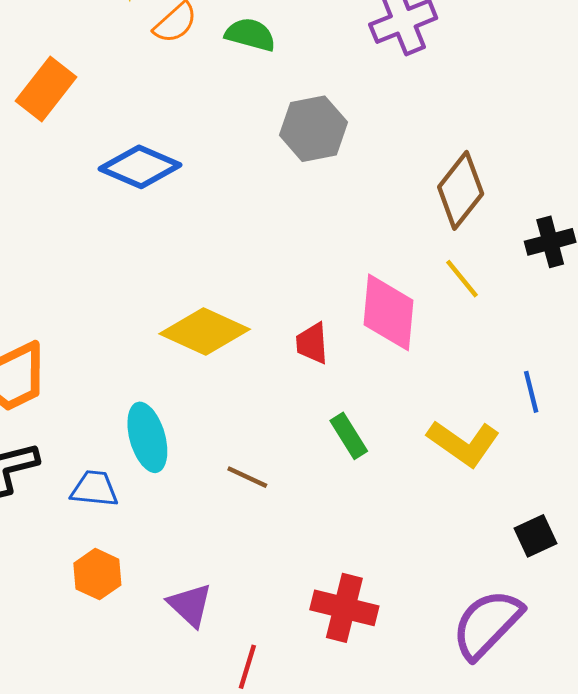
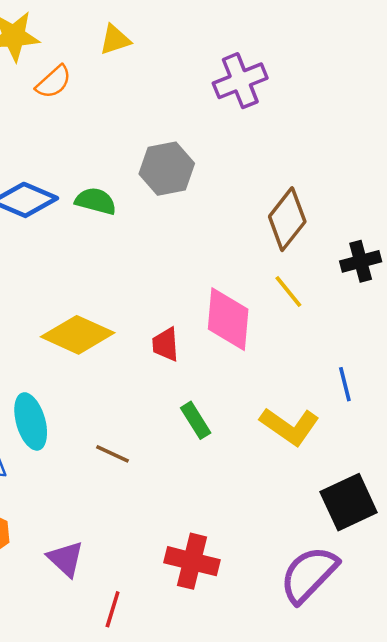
green semicircle: (250, 35) -> (96, 201), moved
black square: (535, 536) -> (349, 502), size x1.6

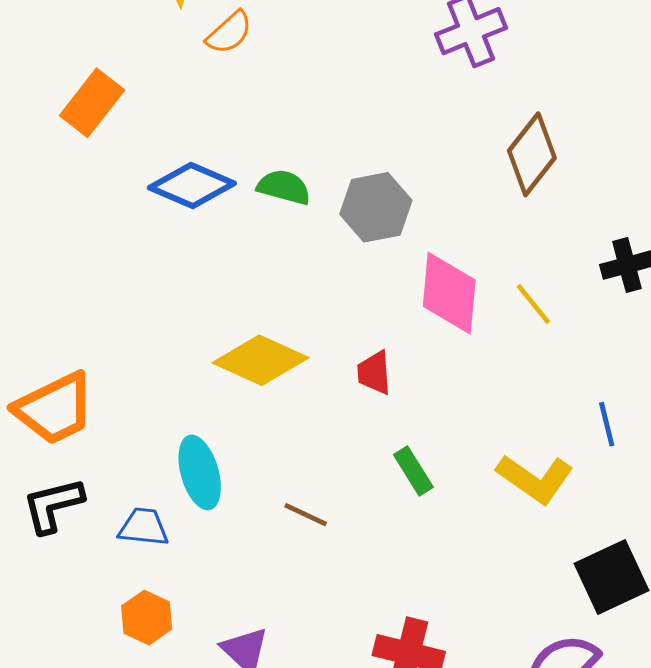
gray hexagon: (167, 169) -> (376, 207), moved
brown diamond: (287, 219) -> (532, 154), moved
pink diamond: (228, 319) -> (449, 293), moved

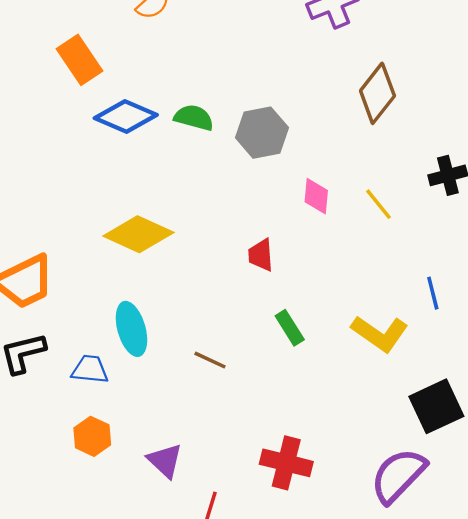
orange rectangle: (92, 103) -> (80, 60), moved, turned -72
pink diamond: (449, 293) -> (316, 196), size x0.6
yellow diamond: (260, 360) -> (138, 234), moved

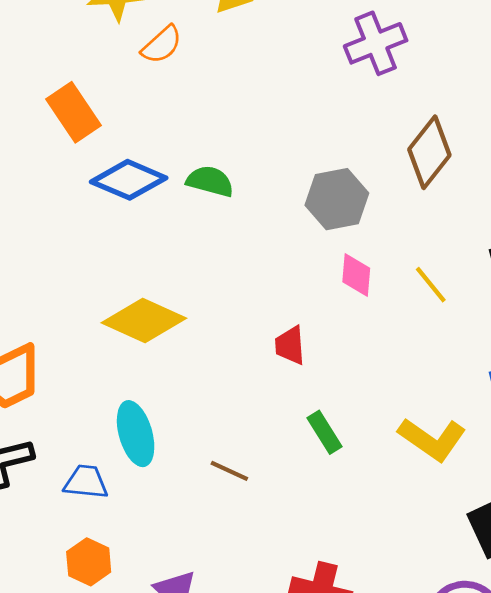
gray hexagon: (262, 133) -> (337, 199), moved

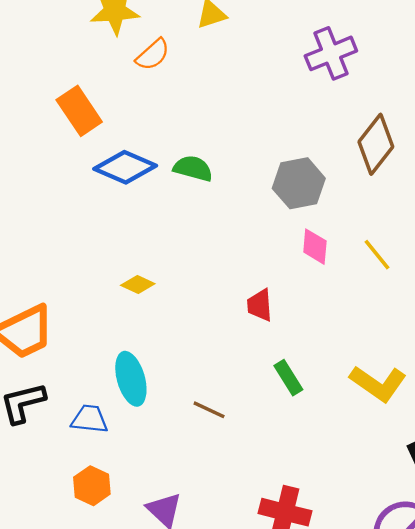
yellow diamond: (144, 321) -> (138, 285), size x0.5

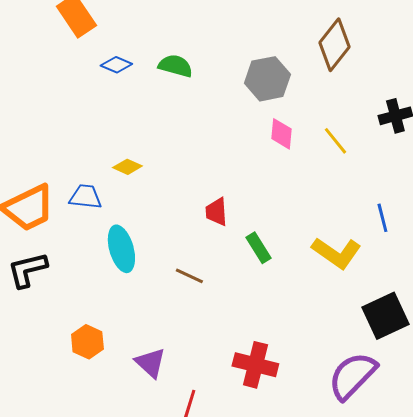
blue diamond: (125, 167) -> (116, 65), size x0.6
red trapezoid: (260, 305) -> (216, 212), moved
blue trapezoid: (90, 419) -> (85, 197), moved

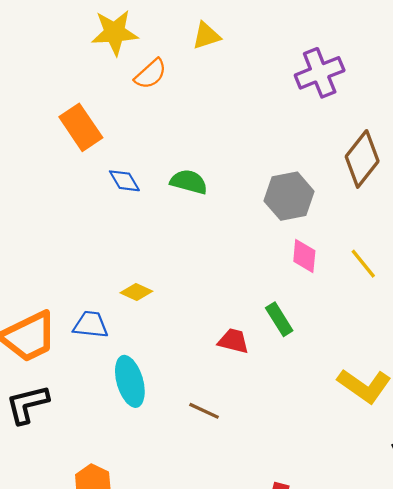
blue diamond: (116, 65) -> (124, 181), turned 36
red trapezoid: (216, 212) -> (233, 341), turned 108
green rectangle: (258, 248) -> (279, 319), moved

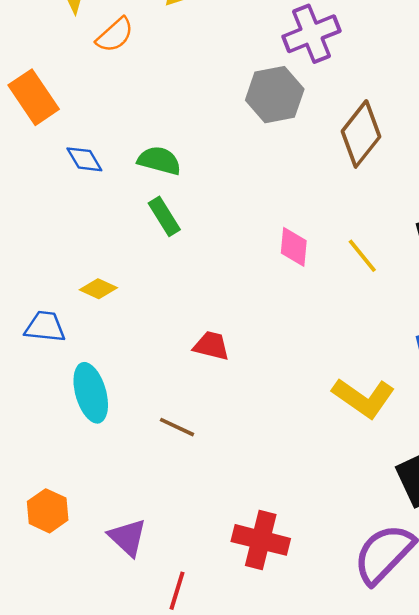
gray hexagon: (289, 196) -> (275, 95), moved
green rectangle: (279, 319) -> (164, 216), moved

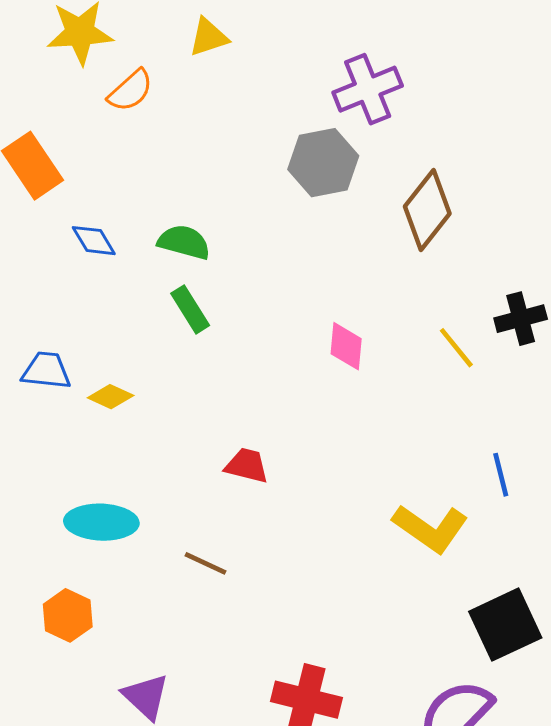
yellow line: (362, 256) -> (456, 348), moved
blue trapezoid: (45, 327) -> (46, 371), moved
cyan ellipse: (91, 393) -> (101, 522), turned -72
orange hexagon: (48, 511) -> (68, 615), moved

